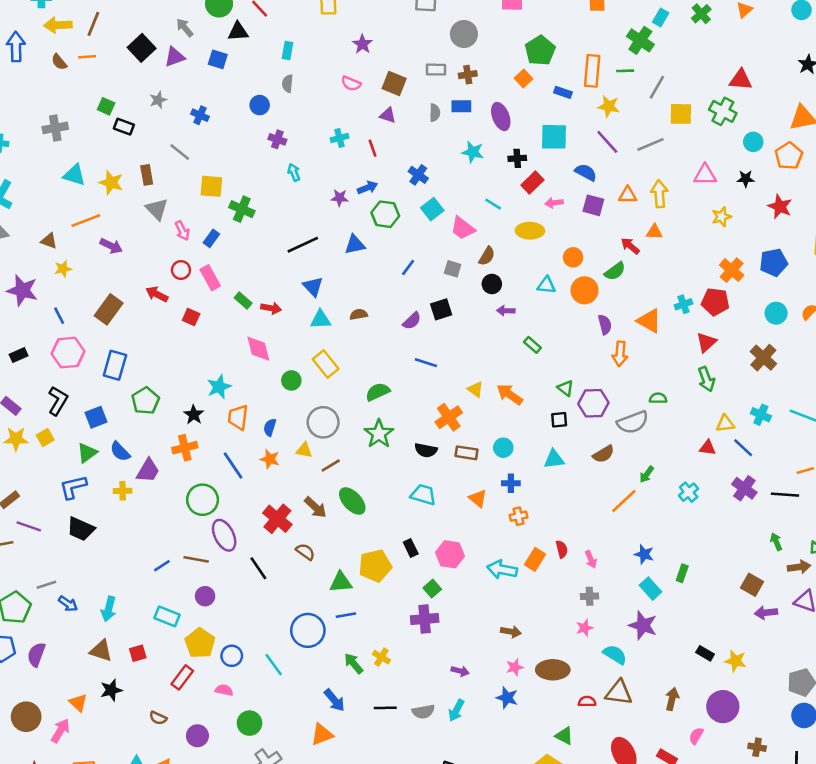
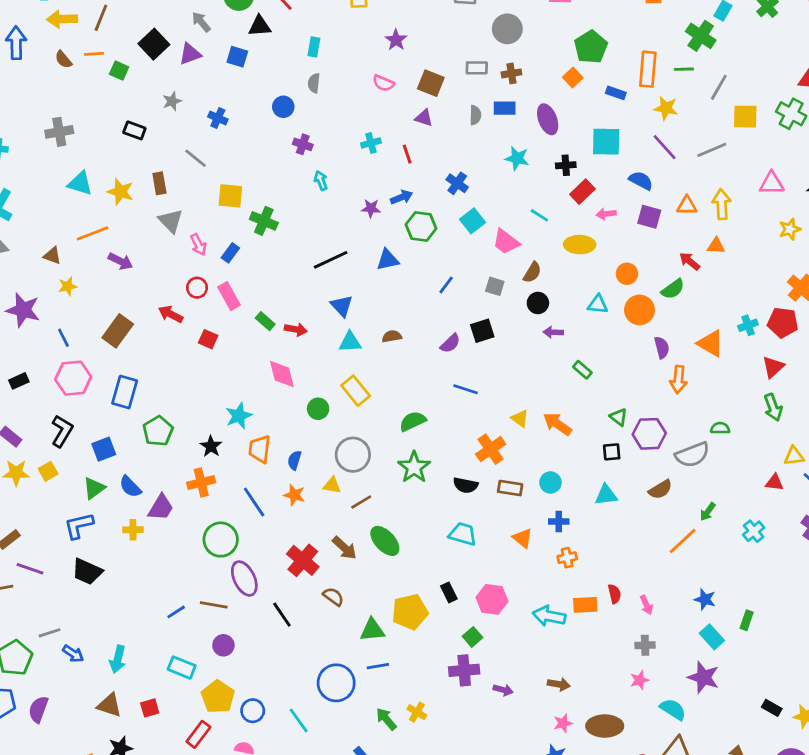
green square: (106, 106) -> (119, 71), moved
orange rectangle: (535, 559) -> (585, 605), turned 55
purple arrow: (460, 671) -> (503, 690), moved

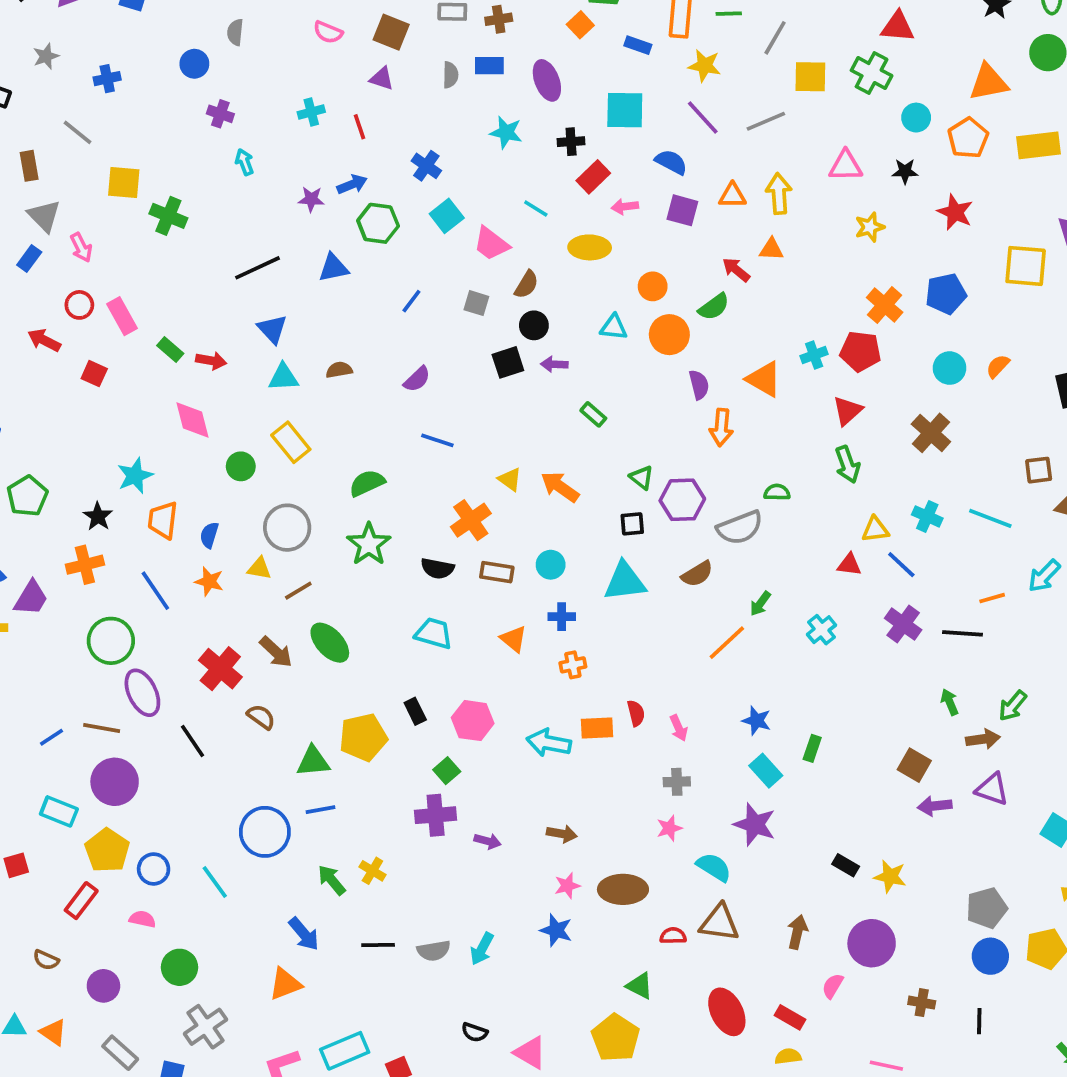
blue cross: (218, 118) -> (107, 79), turned -36
blue rectangle: (230, 253) -> (29, 259), moved
black square: (482, 331) -> (508, 362), moved
cyan triangle: (606, 495) -> (625, 581), size x1.4
purple circle: (223, 645) -> (115, 782), size x1.6

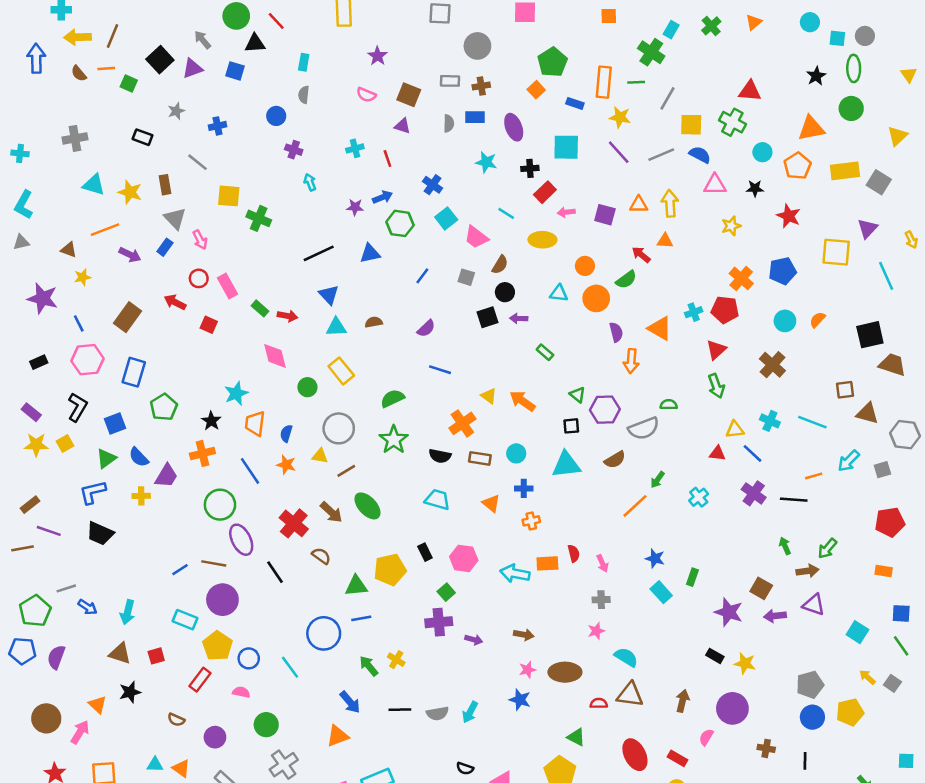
blue semicircle: (671, 162) -> (700, 155), moved
purple star: (755, 824) -> (729, 612), moved

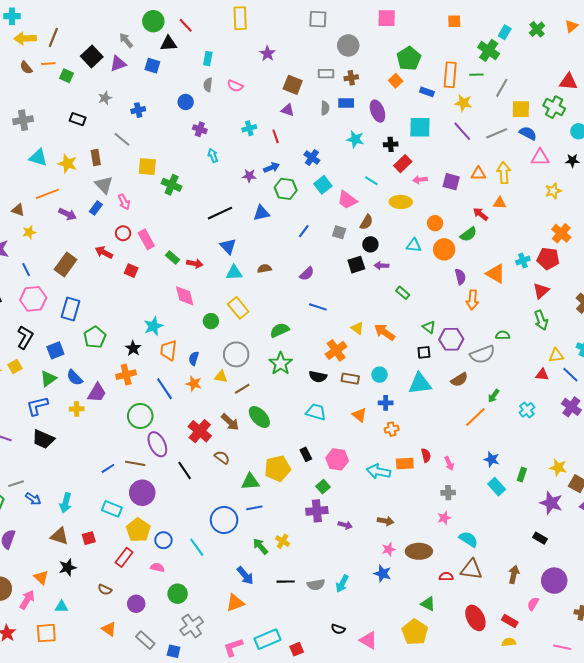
pink semicircle: (366, 95) -> (235, 86), moved
yellow star: (745, 663) -> (558, 467), moved
cyan triangle: (155, 765) -> (61, 607), moved

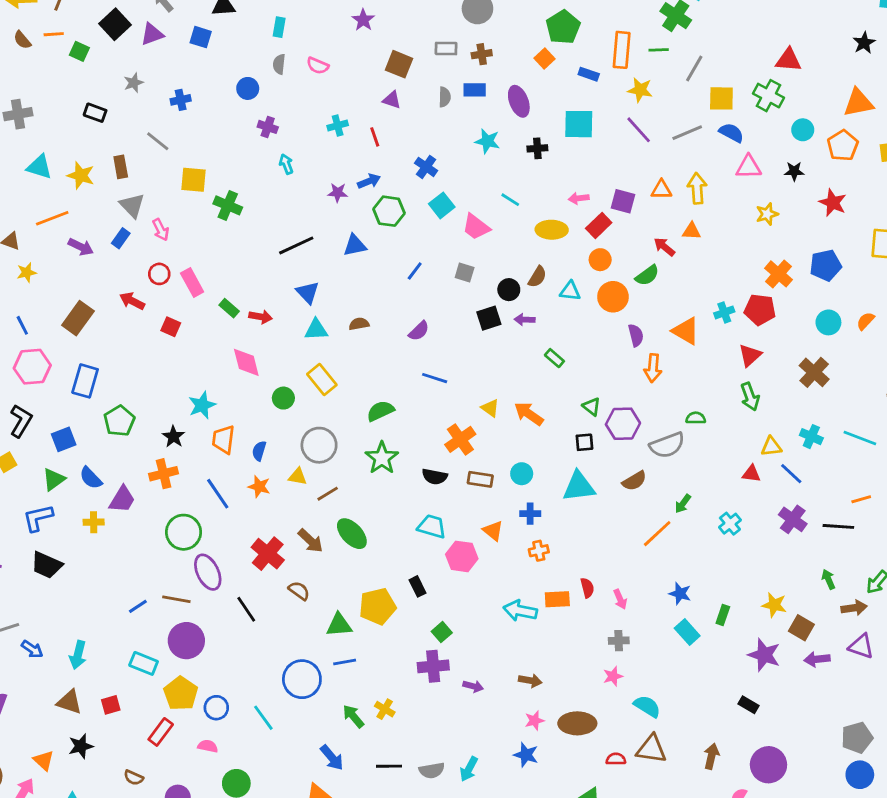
red rectangle: (403, 164) -> (599, 225), moved
brown semicircle: (366, 222) -> (537, 277), moved
pink hexagon: (337, 459) -> (462, 556), moved

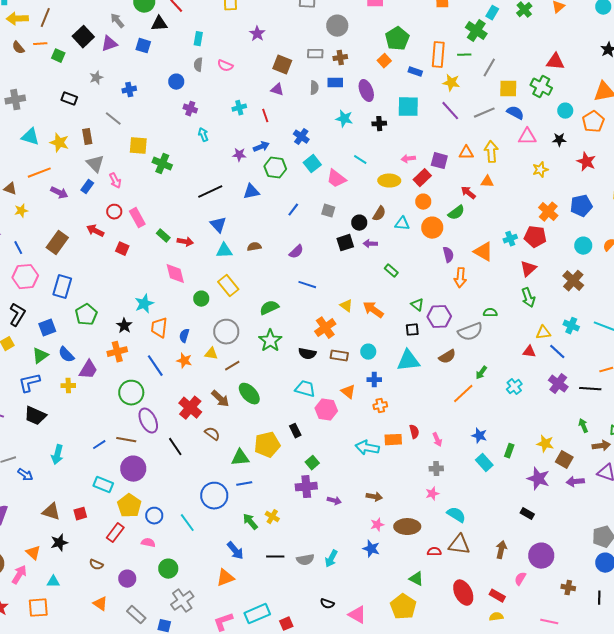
cyan arrow: (78, 655) -> (57, 455), moved

